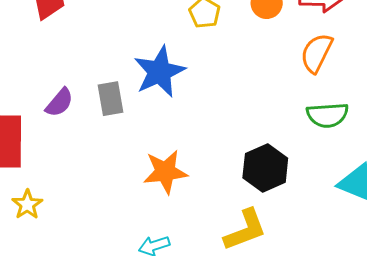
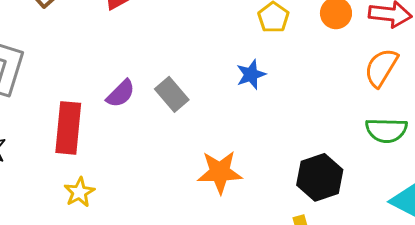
blue star: (160, 72) -> (251, 75), moved, size x0.6
gray rectangle: (110, 99) -> (172, 94), turned -36

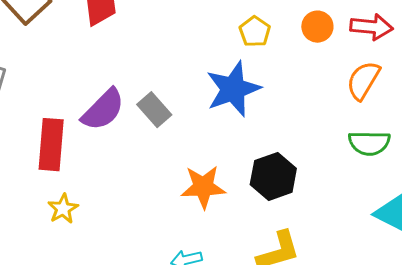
blue star: (251, 75) -> (233, 89), size x1.8
purple semicircle: (121, 94) -> (103, 110), size x1.5
black hexagon: (320, 177) -> (273, 176), moved

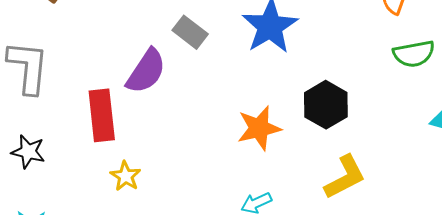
gray rectangle: (154, 110) -> (190, 32), moved

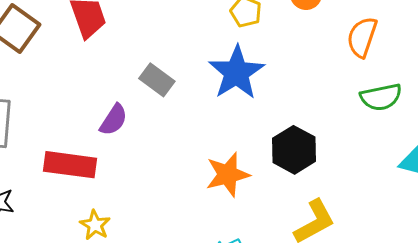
purple semicircle: (146, 71) -> (114, 120), size x0.7
red rectangle: (102, 115) -> (70, 165), turned -75

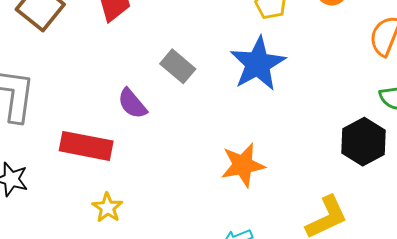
purple semicircle: (114, 120) -> (132, 104), turned 104
black hexagon: (294, 150) -> (363, 142), moved

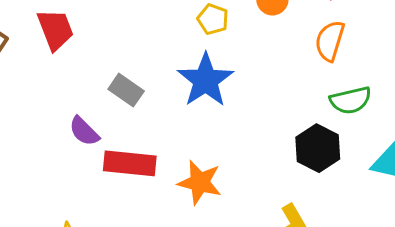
red rectangle: (86, 146) -> (130, 163), moved
orange star: (243, 165) -> (200, 182), turned 30

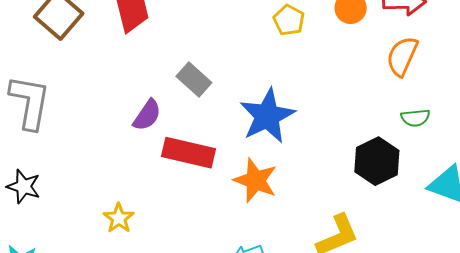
blue star: (205, 80) -> (267, 116), moved
green semicircle: (351, 100) -> (415, 118), size x0.7
purple semicircle: (84, 131) -> (147, 115), turned -108

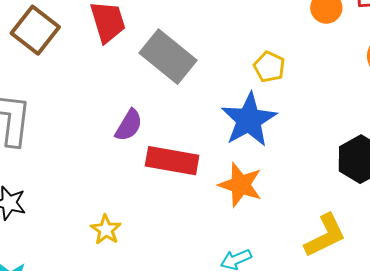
yellow pentagon: (289, 20) -> (269, 67), moved
gray rectangle: (194, 79) -> (168, 57), moved, size x1.6

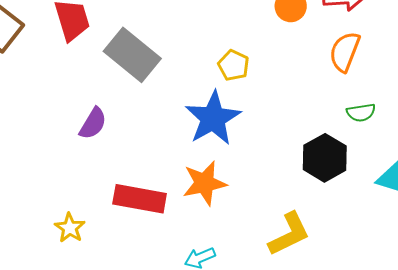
red rectangle: (172, 161) -> (140, 199), moved
orange star: (240, 185) -> (204, 183), turned -30

